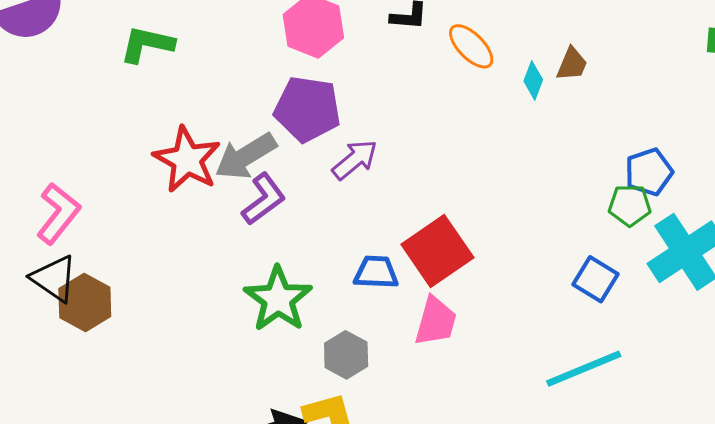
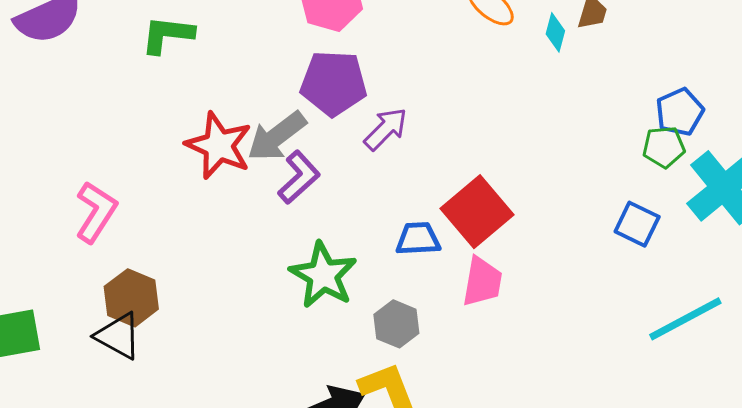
black triangle: (54, 278) -> (118, 336), moved
cyan line: (584, 369) -> (685, 319), moved

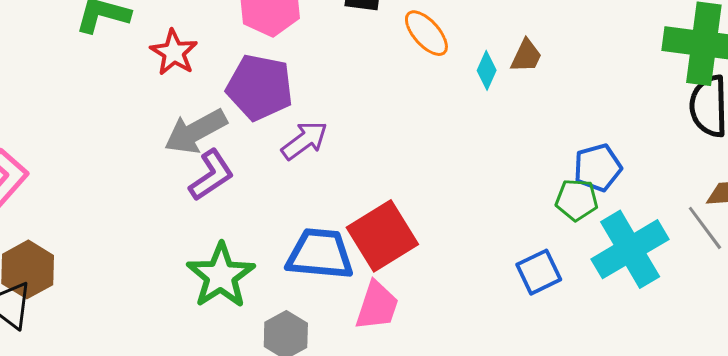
red star: (219, 146) -> (174, 52), moved, size x0.7
blue square: (637, 224) -> (539, 272), turned 30
blue trapezoid: (418, 239) -> (320, 254), size x1.5

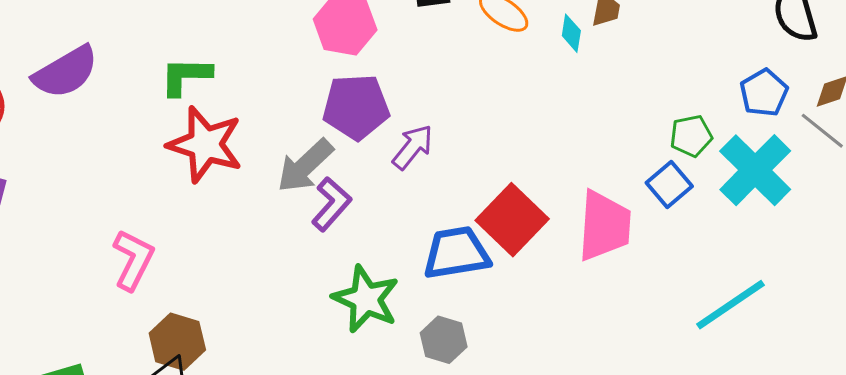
red star: (174, 52) -> (205, 144), moved, size x1.6
blue pentagon: (598, 168) -> (764, 93), moved
blue square: (539, 272) -> (669, 185), moved
pink trapezoid: (377, 306) -> (604, 226), moved, size x1.4

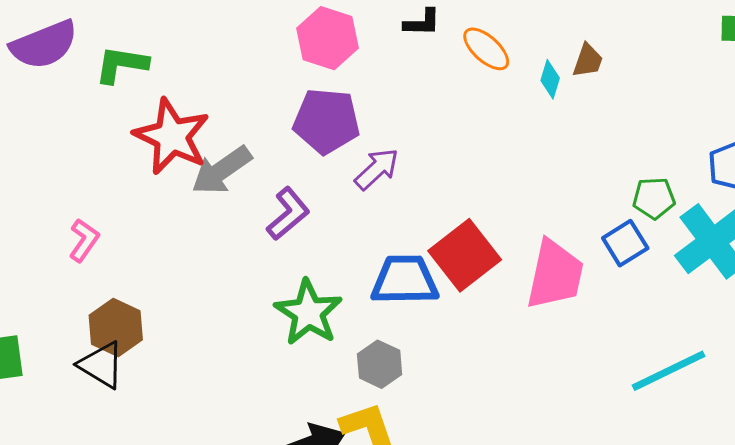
green L-shape: (186, 76) -> (121, 65), moved
gray arrow: (305, 166) -> (222, 170), moved
pink L-shape: (133, 260) -> (84, 240), size x0.7

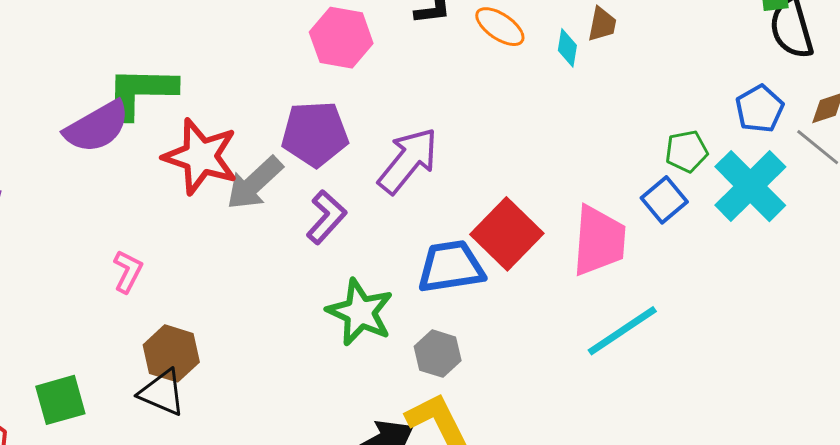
purple semicircle: (44, 45) -> (97, 127), moved
green L-shape: (121, 65) -> (141, 92), size x1.4
purple pentagon: (326, 121) -> (315, 134), moved
purple arrow: (377, 169) -> (408, 161), size x1.5
cyan line: (669, 371) -> (622, 331), moved

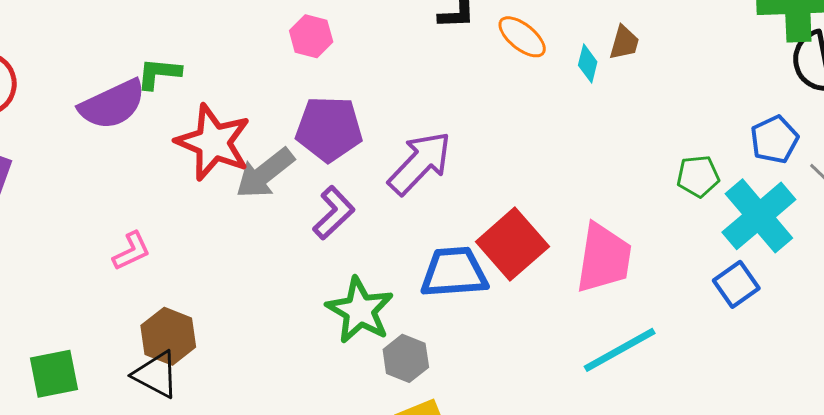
pink hexagon: (341, 38) -> (311, 36), moved, size x0.7
green L-shape: (141, 92) -> (159, 73), size x0.6
blue square: (664, 200) -> (736, 284), moved
pink L-shape: (128, 271) -> (132, 251), turned 33
gray hexagon: (438, 354) -> (406, 358), moved

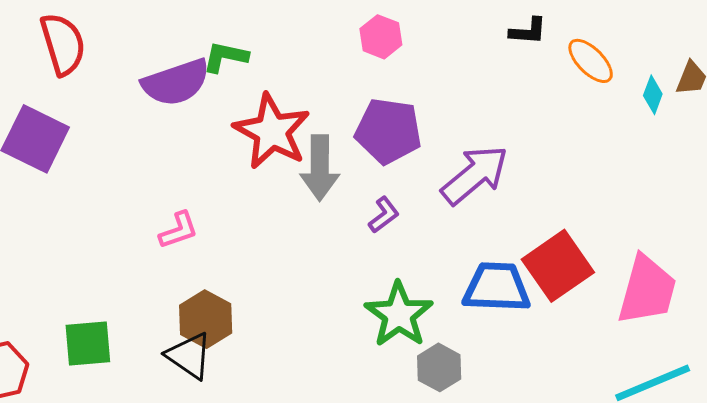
gray arrow: (265, 173) -> (320, 168), turned -58
purple L-shape: (334, 213) -> (384, 215), size x0.7

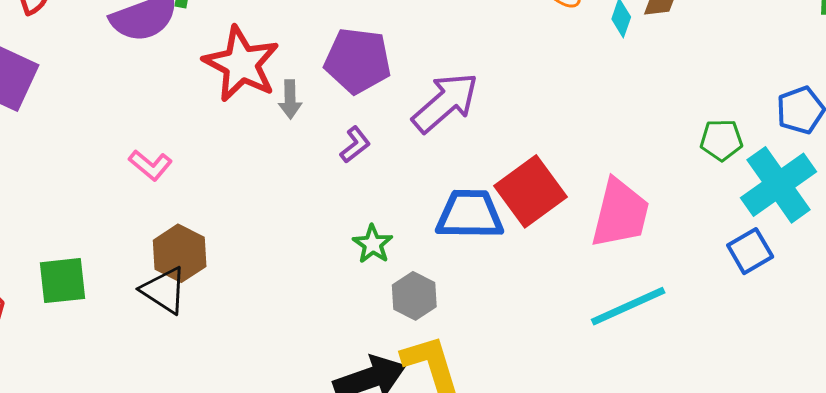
gray arrow: (320, 168) -> (290, 99), size x0.6
pink L-shape: (179, 230) -> (150, 165), turned 60
green star: (399, 315) -> (373, 244), size x0.6

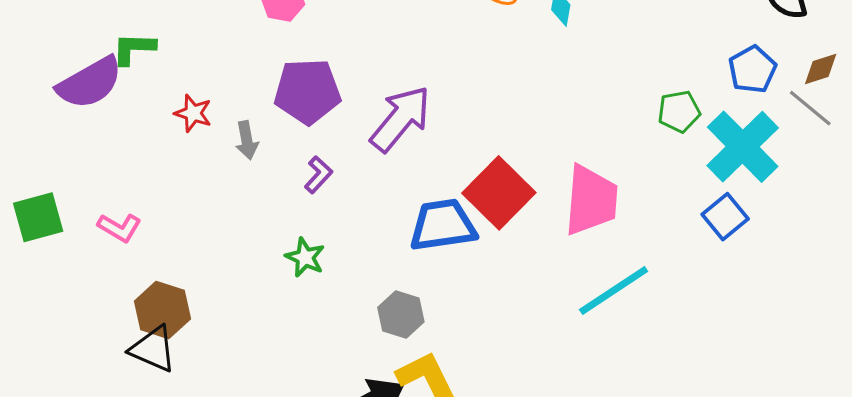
red star: (241, 64) -> (193, 113), size x0.5
green star: (373, 244) -> (305, 257), moved
green square: (63, 281) -> (38, 217), moved

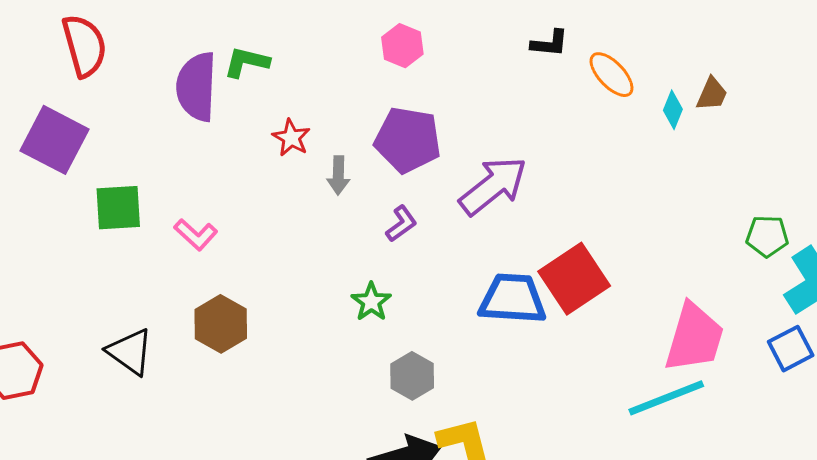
purple semicircle: (90, 83) -> (196, 87), turned 110
pink trapezoid: (591, 200) -> (694, 338), moved
gray hexagon: (401, 315) -> (412, 376), moved
black triangle: (153, 349) -> (130, 352), moved

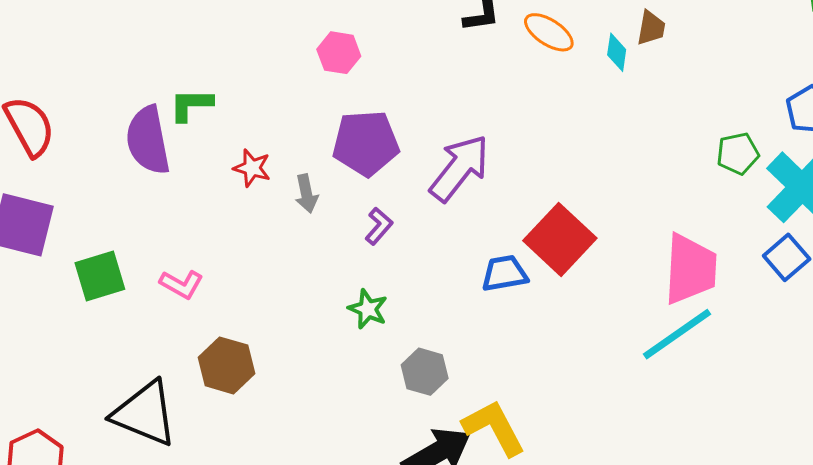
blue trapezoid: (512, 299) -> (504, 273), size x0.7
black triangle: (130, 352) -> (145, 414), size x1.4

